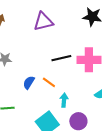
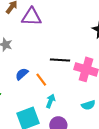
purple triangle: (43, 21) -> (31, 17), moved

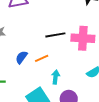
orange line: (41, 80) -> (42, 58), turned -64

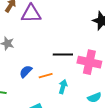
cyan arrow: (56, 77) -> (63, 87), moved

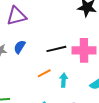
blue semicircle: (26, 71) -> (20, 47), moved

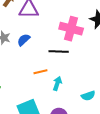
pink cross: (84, 50) -> (71, 29), moved

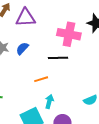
cyan arrow: (57, 84) -> (49, 102), moved

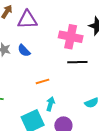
blue semicircle: (22, 48) -> (24, 51), turned -88
black line: (58, 58) -> (77, 62), moved

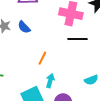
orange line: (43, 81) -> (42, 58), turned -48

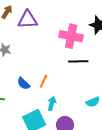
blue semicircle: (24, 27) -> (23, 83), moved

